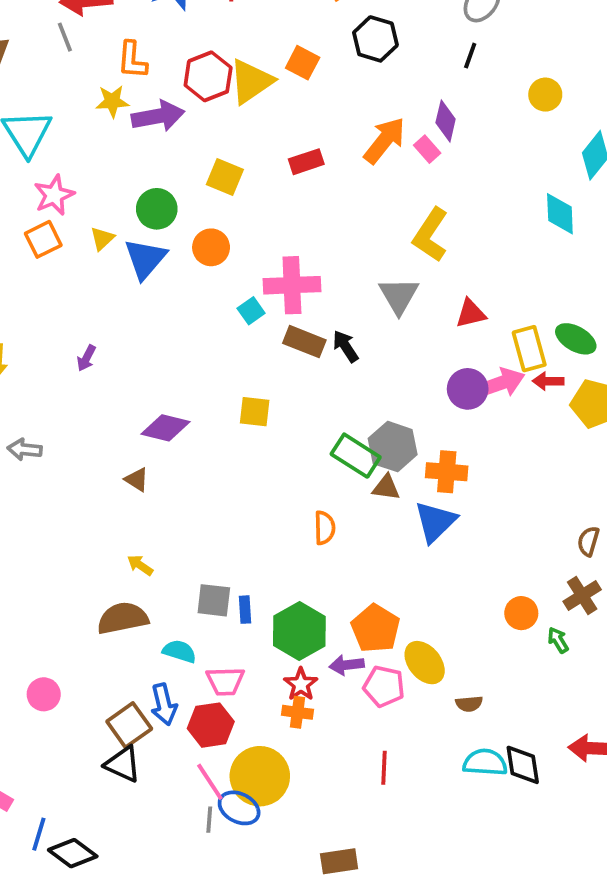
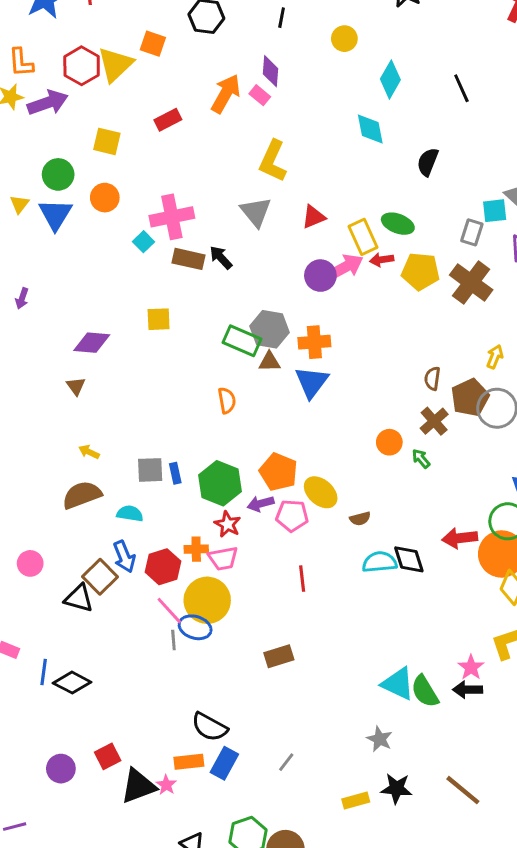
brown triangle: (137, 480) -> (76, 386), turned 30
pink trapezoid: (225, 681) -> (223, 558), moved
orange cross: (298, 712) -> (196, 549), moved
black triangle: (123, 764) -> (79, 598), moved

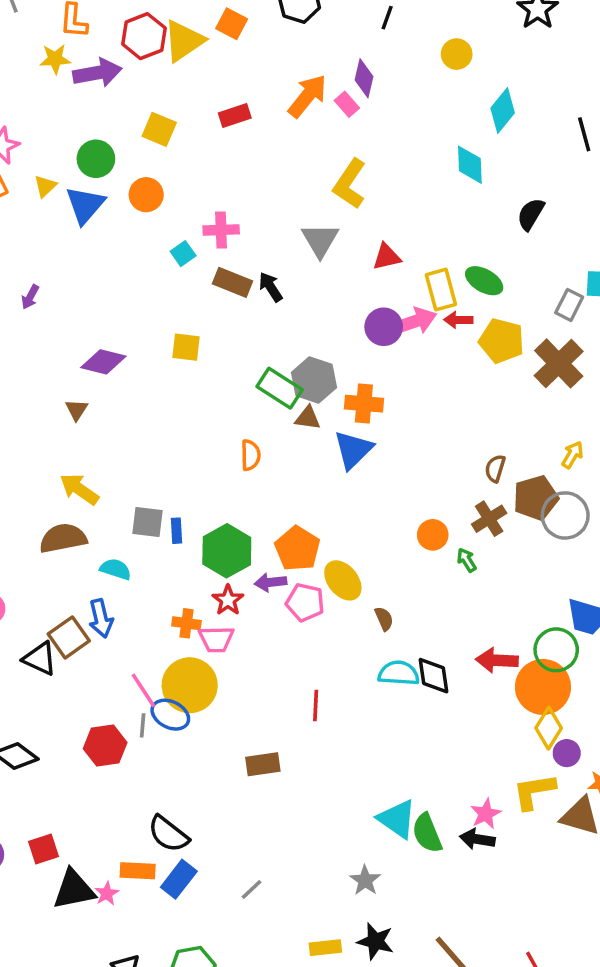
pink cross: (172, 217) -> (221, 230), size x0.7
yellow arrow: (89, 452) -> (79, 489), size x1.6
brown semicircle: (360, 519) -> (384, 619), turned -108
red hexagon: (163, 567) -> (105, 746), moved
red line: (302, 579) -> (316, 706), moved

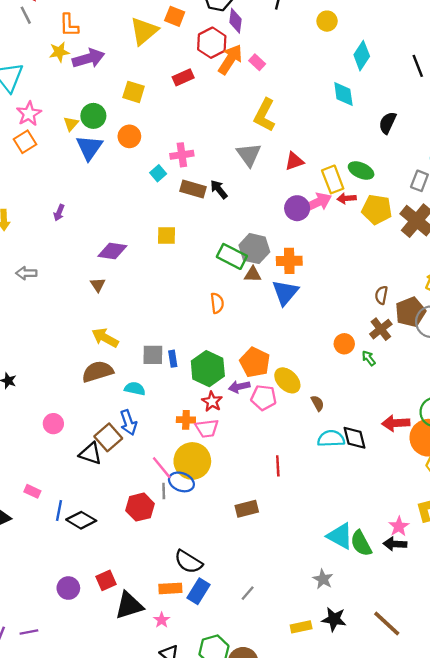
red hexagon: (144, 36) -> (212, 43), moved
purple diamond: (364, 78) -> (236, 21), moved
yellow triangle: (45, 186) -> (71, 124), moved
pink star: (107, 893) -> (162, 620), moved

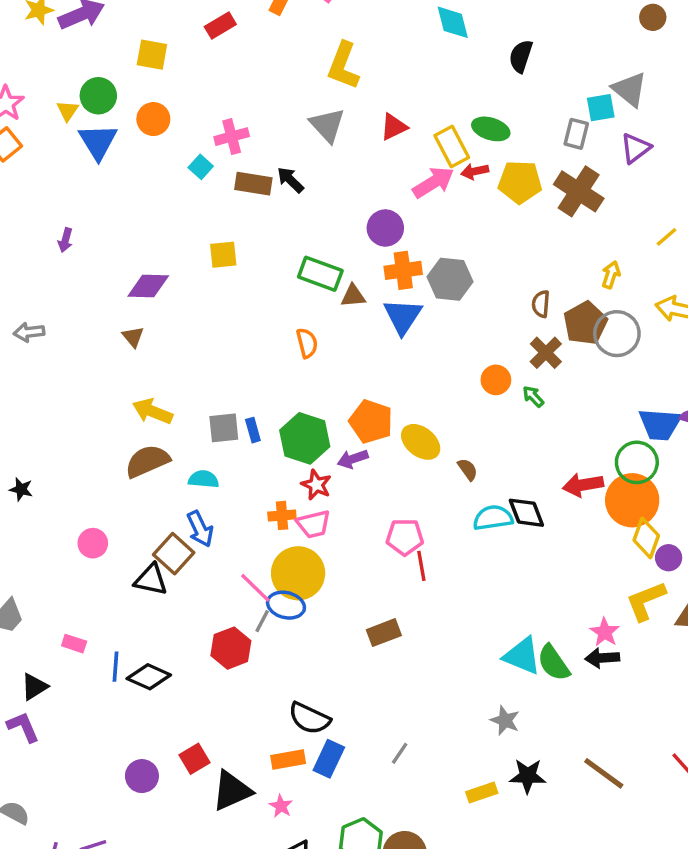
purple circle: (297, 208) -> (385, 228), moved
gray hexagon: (254, 249) -> (450, 279), moved
pink pentagon: (264, 398) -> (405, 537), moved
gray line: (164, 491) -> (262, 621), turned 35

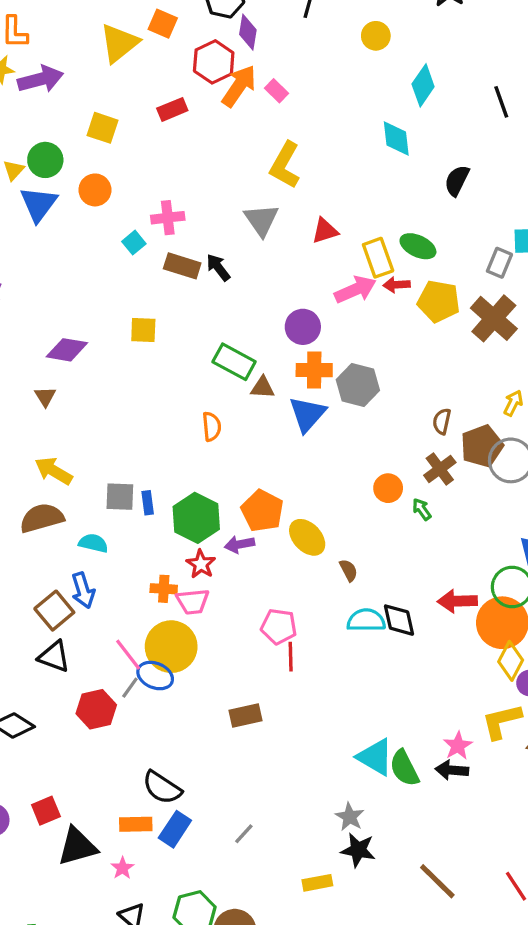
black triangle: (151, 580) -> (54, 657), moved
black star: (528, 776) -> (358, 850), moved

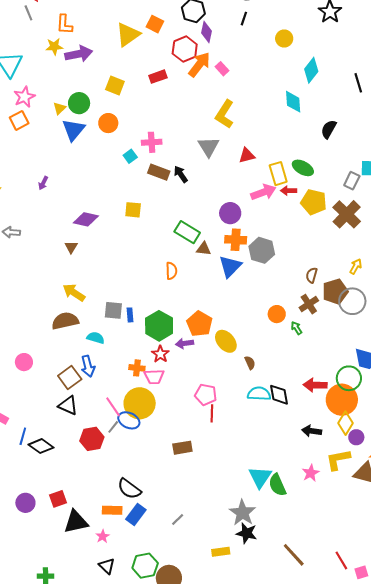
cyan triangle: (375, 757) -> (260, 477), turned 30
black arrow: (452, 770) -> (312, 431), moved
gray star: (350, 817) -> (243, 513), size x1.5

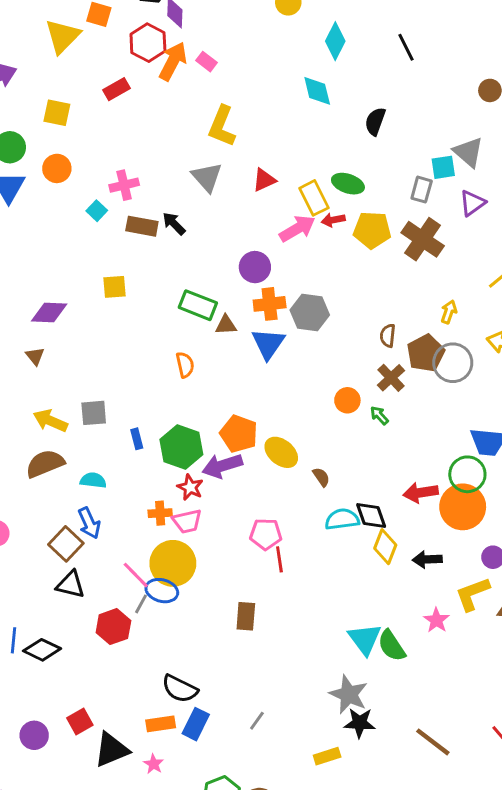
gray square: (113, 310) -> (94, 413), moved
purple arrow: (184, 343) -> (222, 466), size x1.5
yellow diamond: (346, 423) -> (385, 547), moved
brown rectangle: (182, 448) -> (246, 616), turned -66

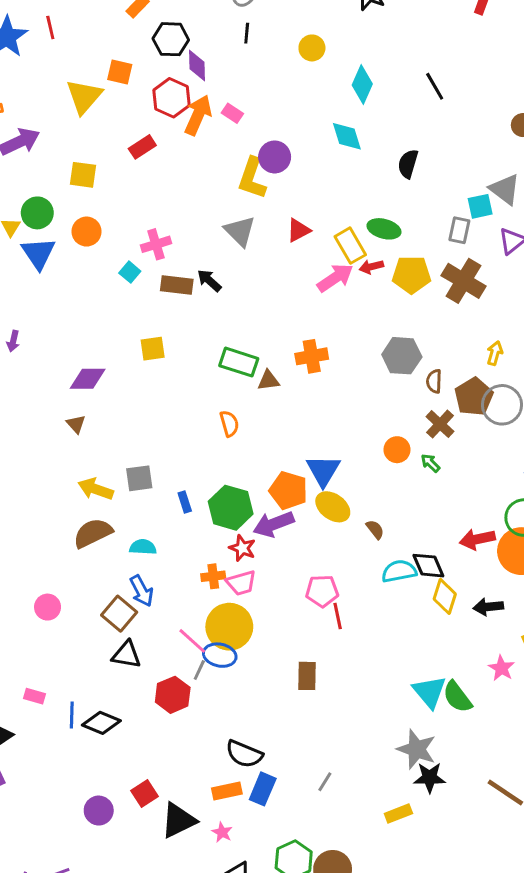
purple circle: (255, 267) -> (275, 157), moved
gray hexagon: (310, 312) -> (402, 356), moved
blue triangle: (268, 344) -> (323, 471), moved

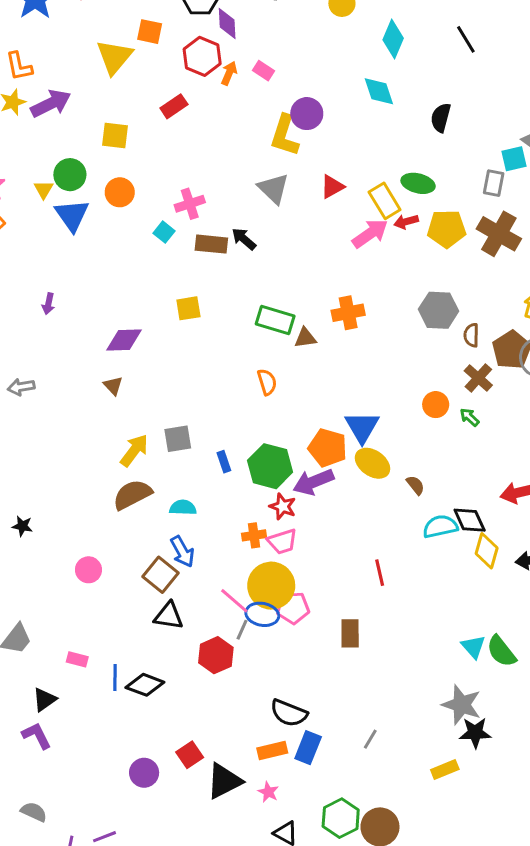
orange arrow: (198, 115) -> (229, 73), size x0.6
yellow arrow: (96, 489) -> (134, 450), turned 108
pink pentagon: (322, 591) -> (293, 608), moved
cyan triangle: (430, 692) -> (473, 647), size x0.7

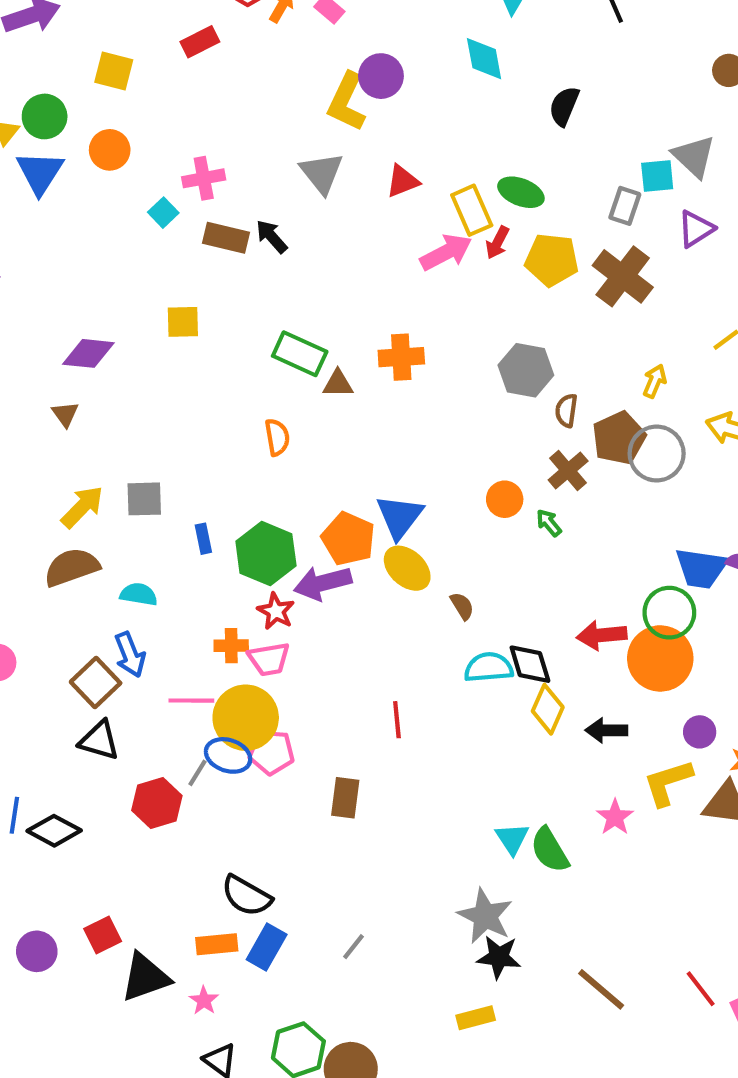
red arrow: (406, 222) -> (497, 243), turned -55
pink line: (234, 601) -> (191, 701), moved, turned -48
yellow rectangle: (445, 769) -> (476, 1018), moved

